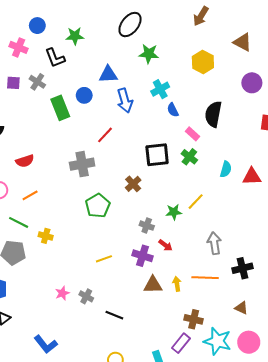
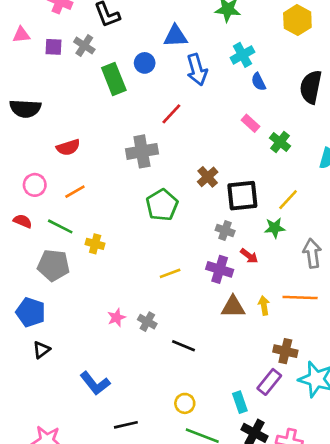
pink rectangle: (193, 134) -> (250, 123), moved
black square: (157, 155) -> (242, 196), moved
green star: (174, 212) -> (275, 228), moved

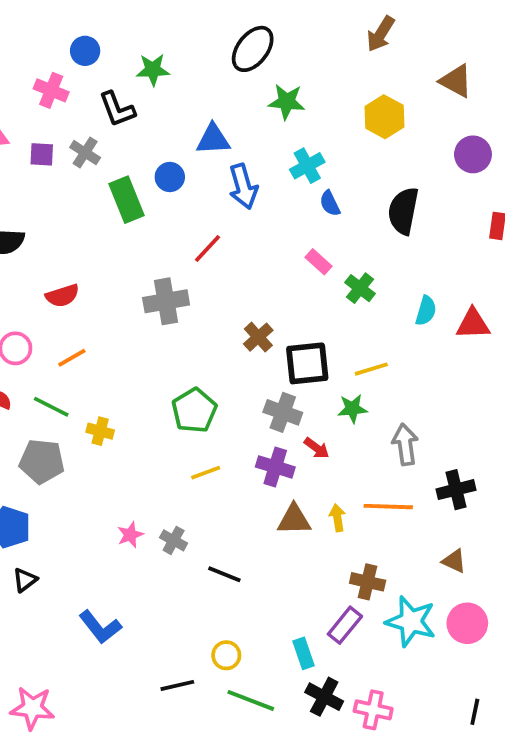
yellow line: (288, 200) -> (371, 369), turned 30
green pentagon: (162, 205) -> (194, 410), moved
gray cross: (225, 230) -> (283, 412), size x1.4
black line: (126, 425) -> (177, 685), moved

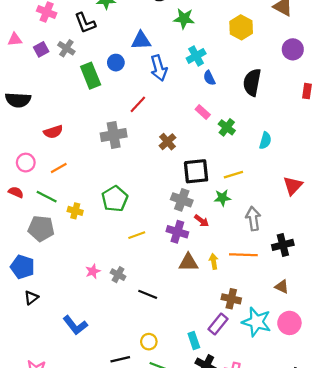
purple square: (42, 154) -> (41, 49), turned -32
red triangle: (473, 324) -> (293, 186), moved, turned -45
brown cross: (258, 337) -> (167, 142), moved
green pentagon: (194, 410) -> (115, 199), moved

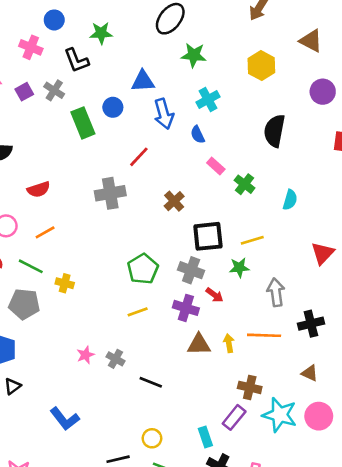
blue semicircle: (209, 78) -> (198, 135), moved
green pentagon: (115, 199) -> (143, 269), moved

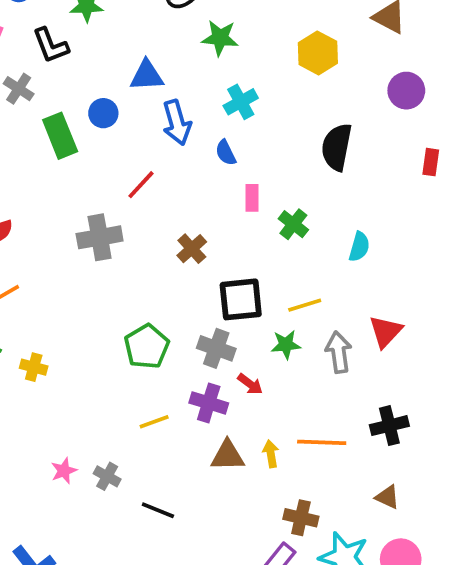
pink rectangle: (216, 166) -> (252, 198), turned 48
red triangle: (323, 253) -> (386, 331), moved
gray arrow: (276, 292) -> (339, 352), moved
yellow line: (138, 312) -> (154, 422), moved

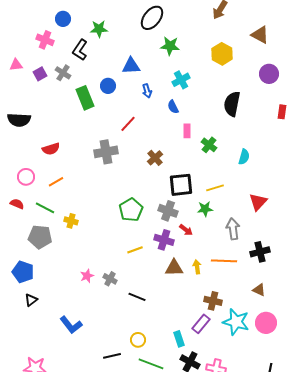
black L-shape: (51, 45) -> (80, 50), turned 55
blue arrow: (177, 123) -> (147, 91), size x0.6
gray arrow: (339, 352) -> (233, 229), moved

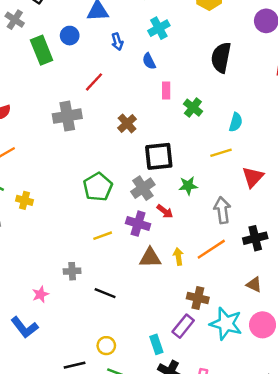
yellow line: (215, 188) -> (221, 153), moved
gray cross: (168, 211) -> (143, 188), turned 36
orange line: (224, 261) -> (211, 249), turned -35
pink star: (87, 276) -> (40, 294), moved
gray cross: (110, 279) -> (72, 271), turned -32

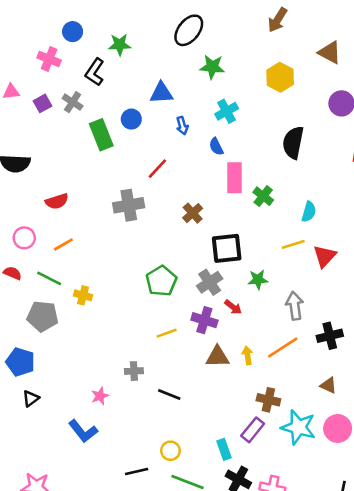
pink rectangle: (166, 90) -> (234, 178), size x1.6
red triangle: (253, 177) -> (325, 256), moved

